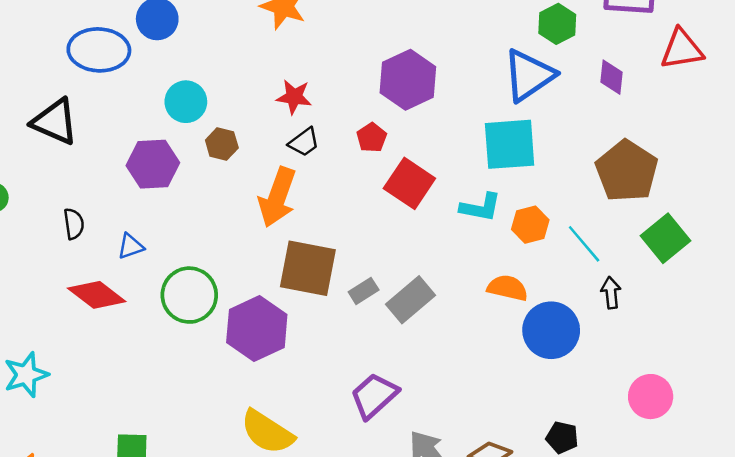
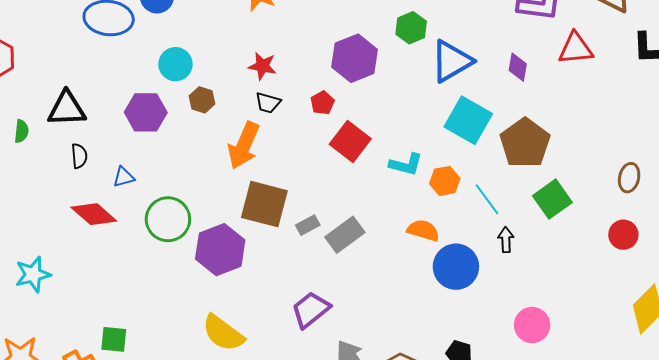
green hexagon: (557, 24) -> (411, 28), moved
black triangle: (55, 122) -> (67, 109), moved, turned -30
black trapezoid: (304, 142) -> (268, 103), turned 48
cyan square: (510, 144) -> (468, 120), moved, turned 30

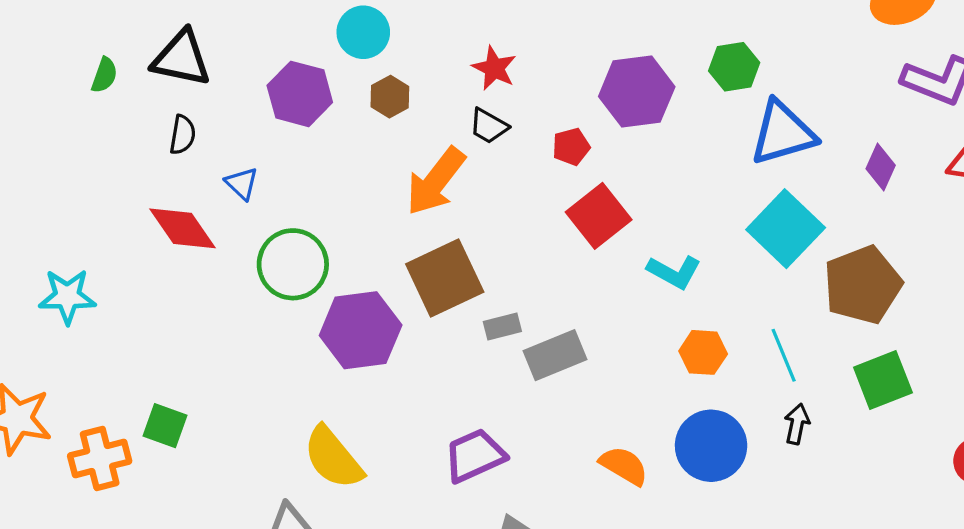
blue triangle: (124, 177) -> (242, 183), turned 45
orange hexagon: (445, 181) -> (703, 352), moved
brown square: (264, 204) -> (445, 278), turned 36
orange semicircle: (423, 230) -> (624, 466), moved

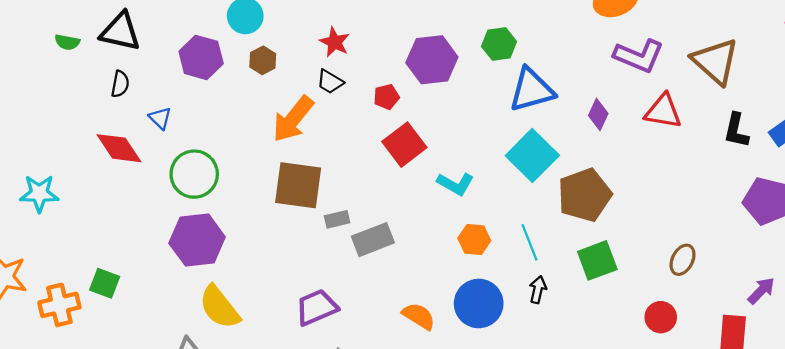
green semicircle: (104, 75) -> (67, 42), turned 80
brown square: (445, 278) -> (298, 185), turned 32
purple hexagon: (361, 330) -> (197, 240), moved

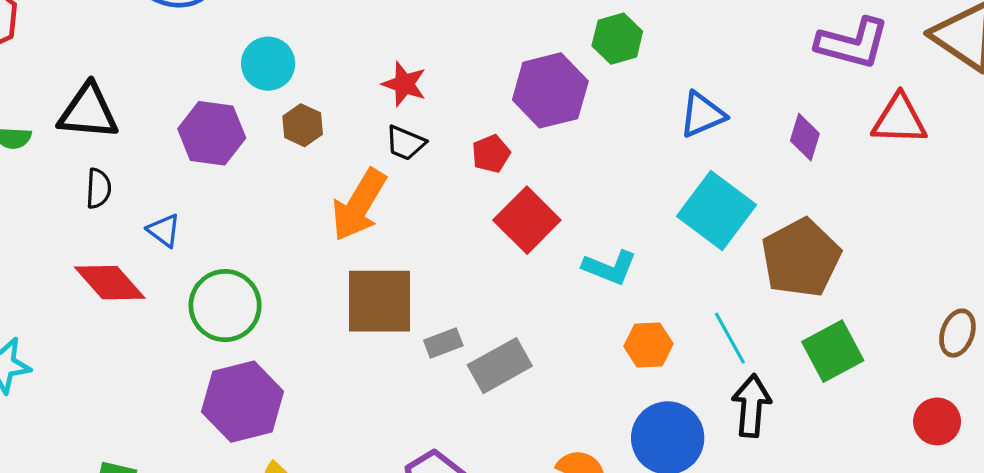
green hexagon: (499, 44) -> (617, 39), moved
blue triangle: (532, 90) -> (702, 115), size x0.7
black arrow: (538, 290) -> (751, 406), size x1.5

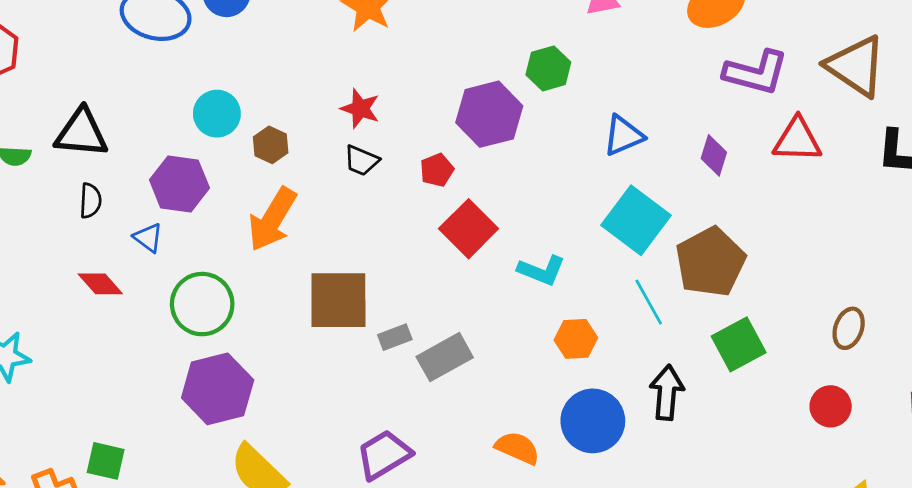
cyan circle: (268, 64) -> (217, 114), moved
purple hexagon: (212, 133) -> (179, 184), moved
orange arrow: (359, 205) -> (272, 219), moved
red diamond: (110, 283) -> (100, 284), size x0.7
cyan line: (730, 338) -> (649, 302), moved

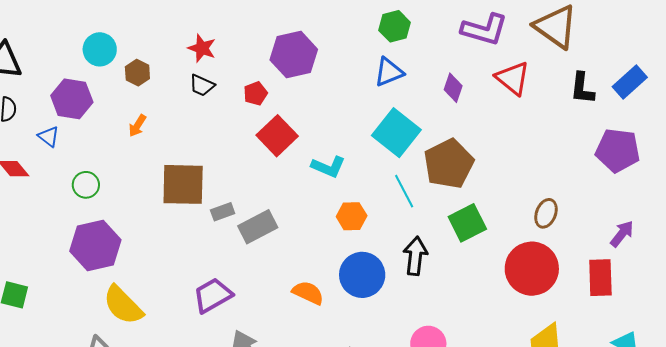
green hexagon: (548, 68) -> (395, 26), moved
red triangle: (797, 140) -> (513, 78), turned 36
orange arrow: (272, 219) -> (137, 126), size x0.5
green circle: (202, 304) -> (86, 185), size x0.6
red circle: (831, 406) -> (532, 269), size x1.8

